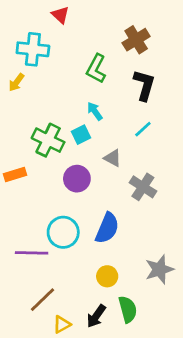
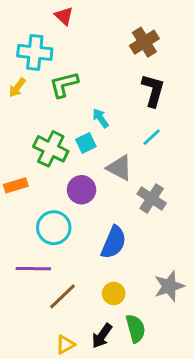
green L-shape: (96, 69) -> (64, 85), moved, turned 48
gray triangle: (113, 158) -> (119, 168), size x1.4
cyan circle: (63, 232) -> (54, 228), moved
brown line: (43, 300) -> (63, 296), moved

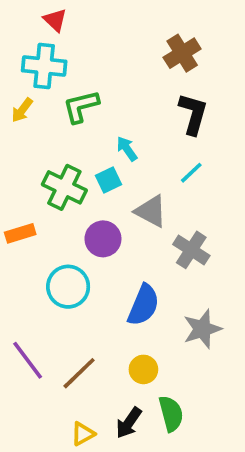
red triangle: (64, 16) -> (55, 20), moved
purple line: (33, 269) -> (28, 360), moved, turned 52
gray star: (169, 286) -> (202, 329), moved

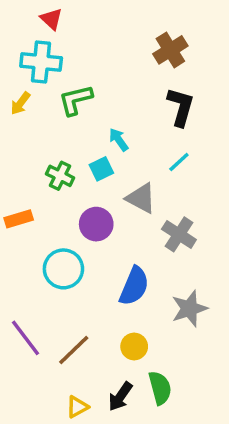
green cross: (64, 187) -> (60, 176), size x0.7

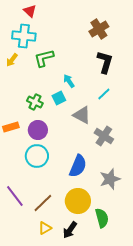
purple circle: (96, 224) -> (38, 130), moved
yellow circle: (134, 346) -> (78, 201), size x1.6
green semicircle: (160, 388) -> (102, 218), moved
yellow triangle: (77, 407) -> (45, 228), moved

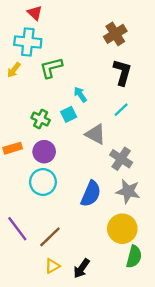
gray star: (110, 179) -> (128, 191), moved, turned 30
yellow circle: (78, 201) -> (122, 229), moved
green semicircle: (102, 218) -> (134, 257), moved, turned 30

